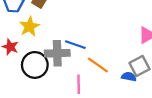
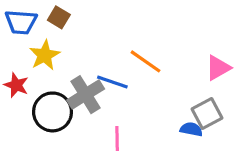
gray cross: (57, 53) -> (86, 95), turned -30
orange line: (98, 65) -> (145, 61), moved

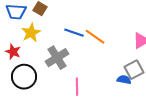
blue line: (112, 82) -> (74, 33), moved
black circle: (52, 112) -> (24, 77), moved

